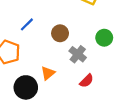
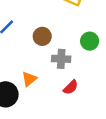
gray cross: (78, 54) -> (61, 59), turned -35

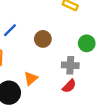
gray cross: (61, 59) -> (70, 65), moved

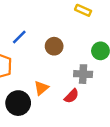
red semicircle: (69, 86) -> (71, 96), moved

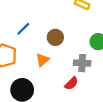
orange triangle: (41, 88) -> (42, 60), moved

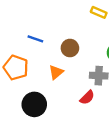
blue line: (23, 29) -> (35, 39), turned 64

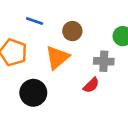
orange triangle: (56, 72) -> (57, 58), size x1.5

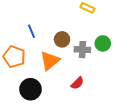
blue line: (35, 21) -> (32, 31), turned 48
gray cross: (104, 61) -> (82, 50), moved

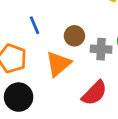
red semicircle: (77, 83) -> (94, 93), size x1.5
black circle: (30, 89) -> (19, 97), moved

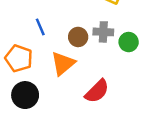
gray cross: (101, 49) -> (103, 32), moved

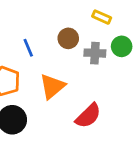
brown circle: (78, 37) -> (68, 38), moved
green circle: (129, 42) -> (122, 46), moved

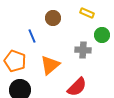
brown circle: (68, 38) -> (53, 18), moved
gray cross: (95, 53) -> (83, 50), moved

